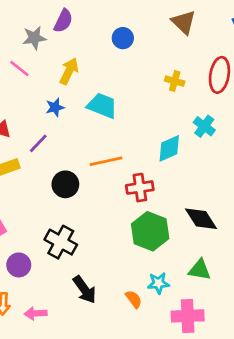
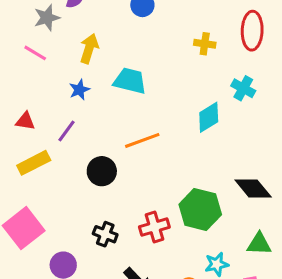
red cross: (140, 188) -> (154, 227), moved
black cross: (61, 242) -> (105, 234), size x0.7

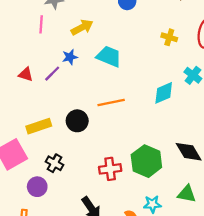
yellow arrow: (89, 49) -> (82, 27), turned 35
pink line: (35, 53) -> (41, 24), turned 54
purple line: (67, 131) -> (52, 74), moved
yellow rectangle: (34, 163) -> (39, 126), moved
black cross: (105, 234) -> (54, 163), moved

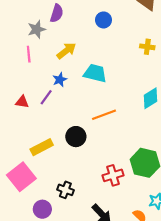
black cross: (54, 163) -> (65, 190), moved
purple circle: (37, 187) -> (42, 209), moved

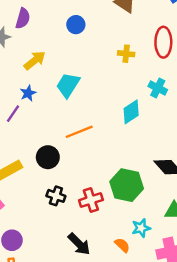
cyan trapezoid: (95, 73) -> (68, 85), turned -70
black cross: (65, 190) -> (56, 196), moved

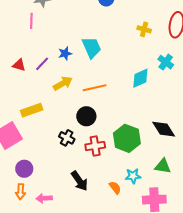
yellow arrow: (35, 60) -> (63, 83), moved
cyan trapezoid: (68, 85) -> (92, 47), turned 115
blue star: (28, 93) -> (65, 53), moved
black circle: (48, 157) -> (86, 116), moved

